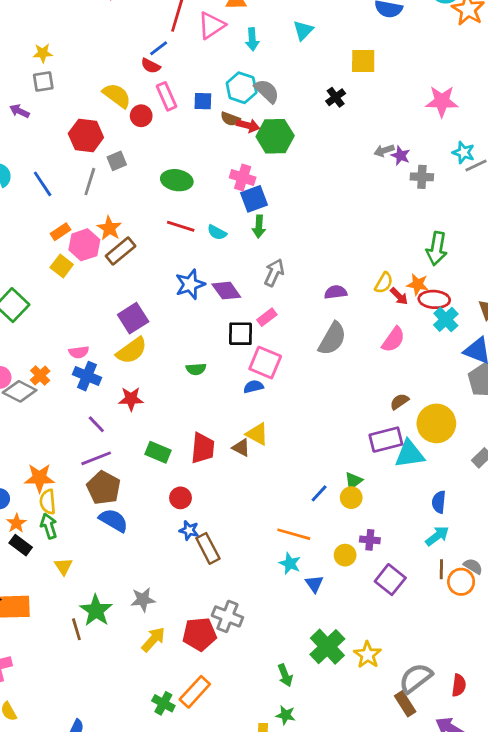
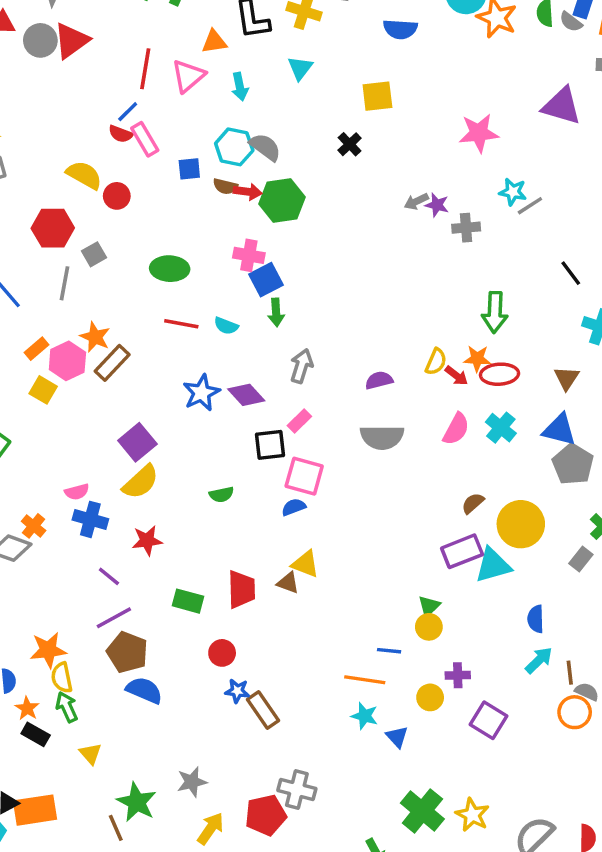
pink rectangle: (167, 96) -> (145, 139), moved
cyan cross: (446, 319) -> (501, 428), moved
gray semicircle: (332, 339) -> (382, 437), turned 68
blue line: (319, 493) -> (389, 651), moved, turned 60
brown line: (441, 569) -> (570, 673), moved

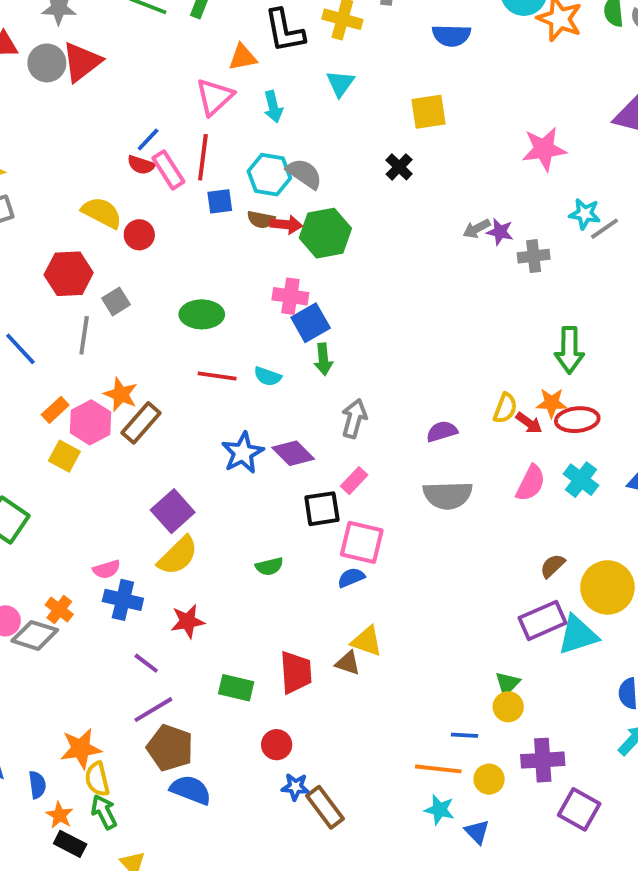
red line: (145, 69) -> (203, 157), moved
purple cross: (458, 675) -> (543, 760), size x1.5
yellow circle: (430, 697) -> (489, 779), moved

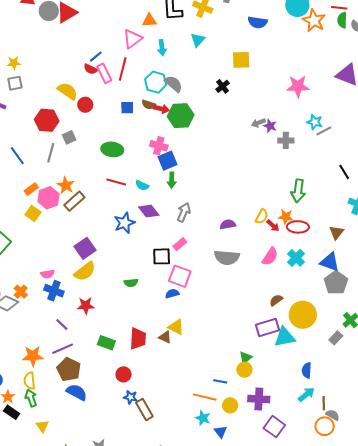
blue square: (220, 201) -> (127, 108), moved
purple diamond: (293, 453) -> (149, 211), moved
orange star: (81, 749) -> (33, 356), moved

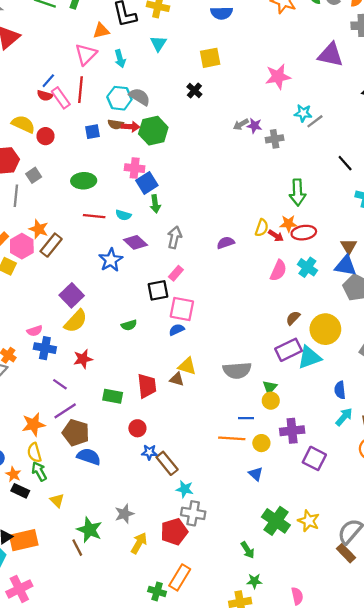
brown triangle: (337, 233) -> (349, 246), moved
gray semicircle: (227, 257) -> (237, 370), moved
cyan star: (203, 418) -> (185, 489), moved

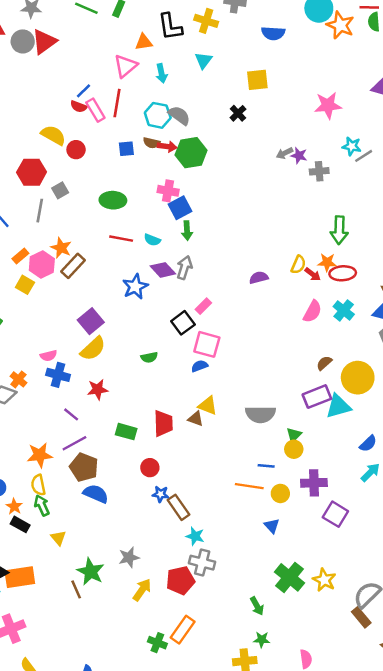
gray arrow: (175, 237) -> (184, 268), moved
black square: (158, 290) -> (183, 323), turned -30
blue semicircle: (340, 390) -> (368, 444), turned -132

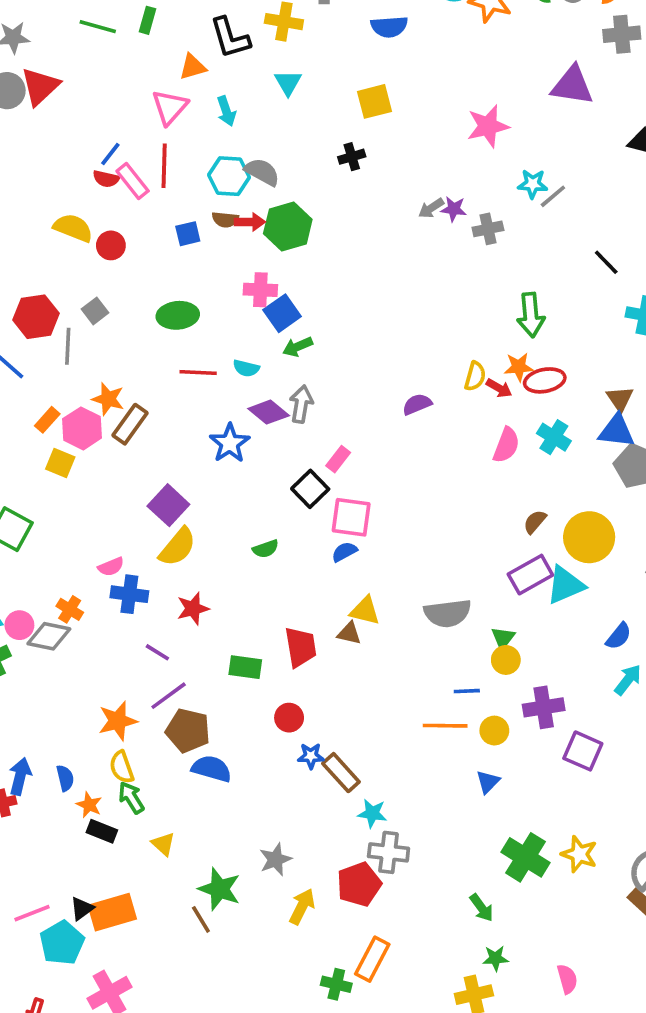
black cross: (238, 113) -> (352, 157), turned 35
red hexagon: (32, 172) -> (36, 317), moved
green arrow: (187, 231) -> (298, 347), turned 78
blue triangle: (272, 526) -> (488, 782), turned 35

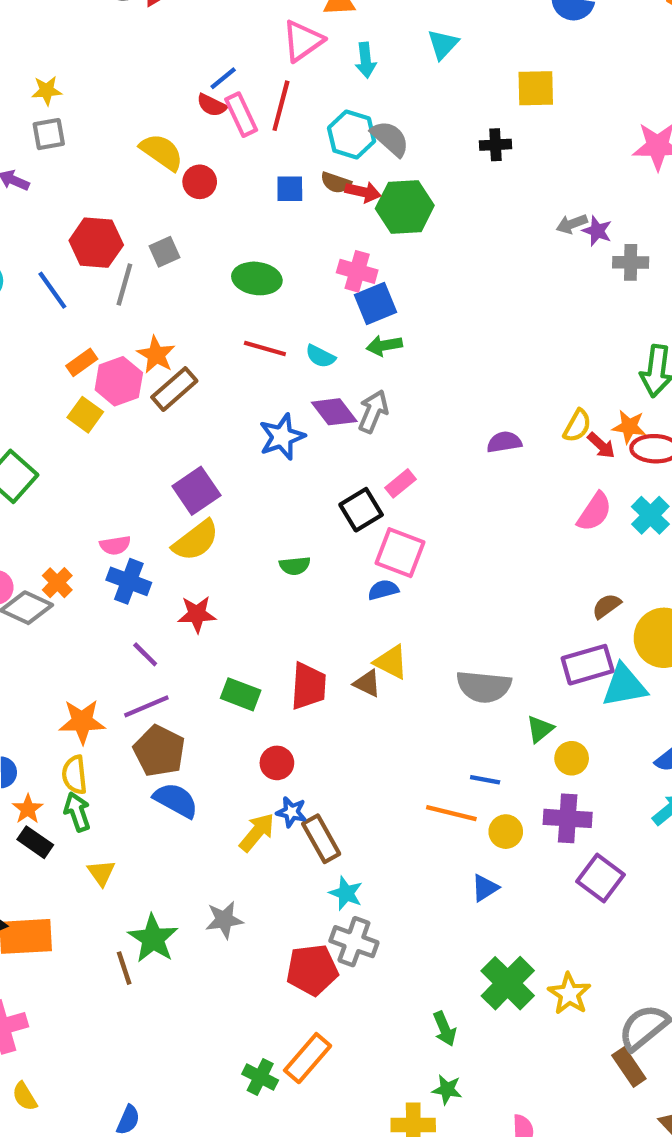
yellow circle: (506, 660) -> (572, 758), moved
yellow arrow: (302, 906) -> (257, 832), moved

